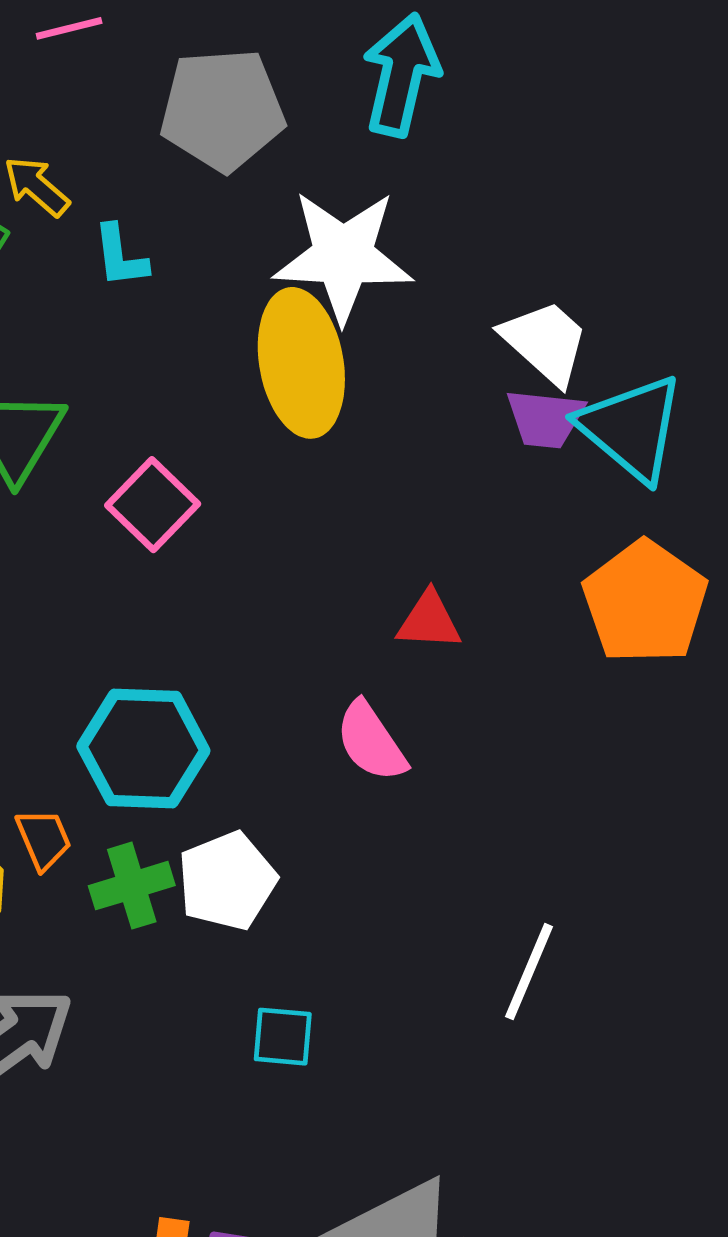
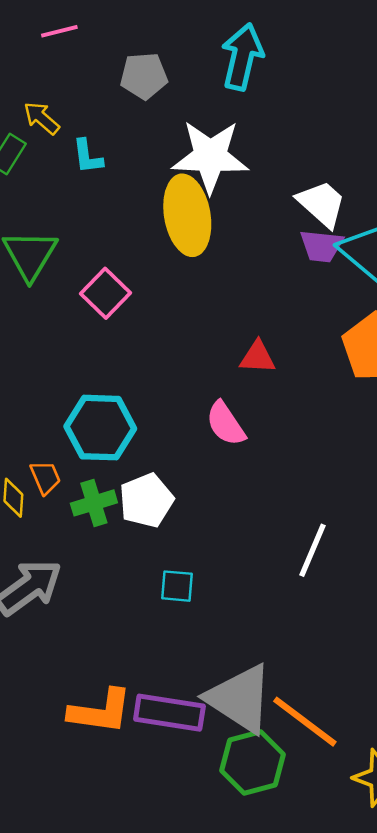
gray pentagon: (222, 110) -> (144, 76), size x0.7

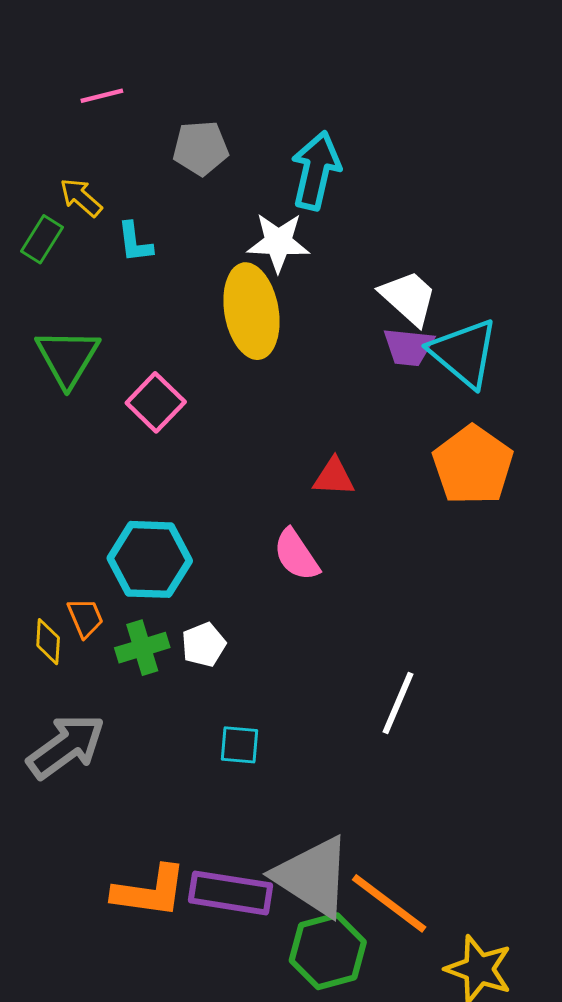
cyan arrow: (242, 57) -> (316, 171), moved
white star: (210, 156) -> (278, 242), size x0.7
white pentagon: (146, 500) -> (204, 645), size x0.7

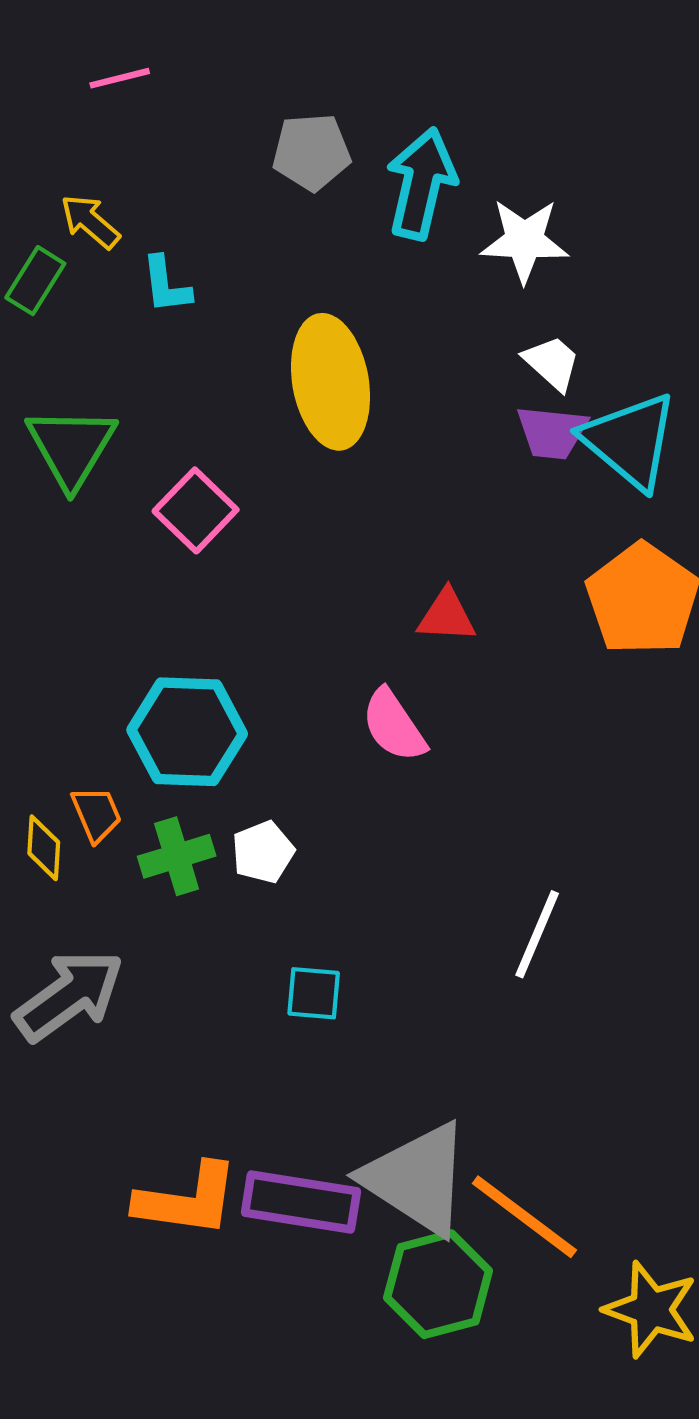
gray pentagon: (201, 148) -> (312, 152), moved
white star: (278, 242) -> (524, 241), moved
white trapezoid: (409, 298) -> (552, 363), size x0.7

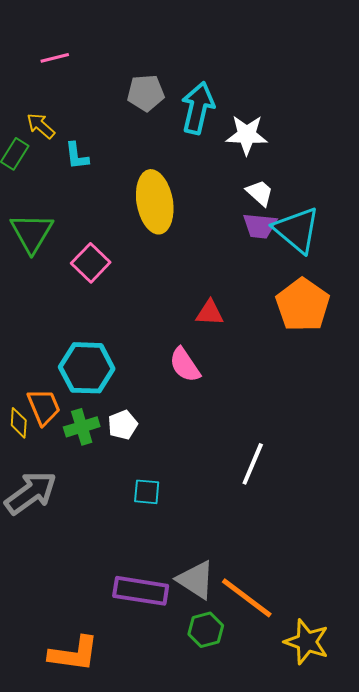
orange trapezoid: (96, 814) -> (44, 407), size x1.4
gray triangle: (417, 1179) -> (196, 580), size x0.7
orange L-shape: (187, 1200) -> (74, 654), moved
green hexagon: (438, 1284) -> (206, 630), size x0.7

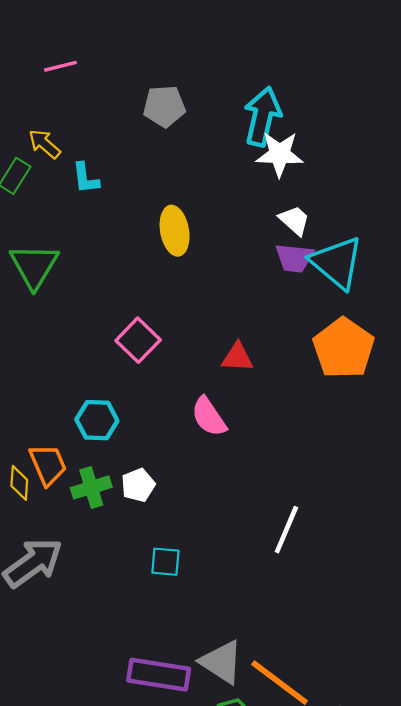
cyan arrow: (198, 108) -> (262, 117), moved
yellow ellipse: (155, 202) -> (175, 231), size x0.7
pink square: (91, 263) -> (138, 340), moved
cyan hexagon: (87, 368) -> (97, 420), size x0.7

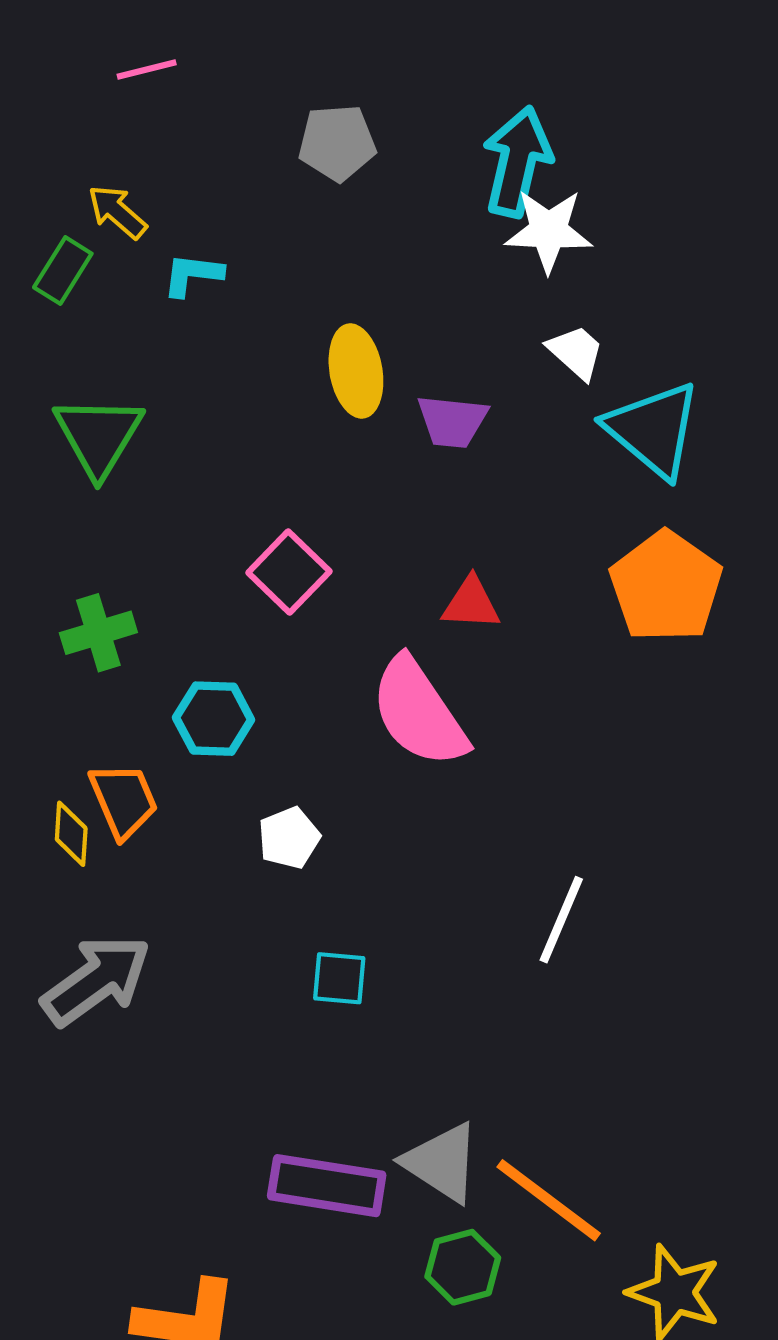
cyan L-shape: (86, 178) -> (193, 275), turned 104
purple trapezoid: (294, 258) -> (452, 421), moved
pink semicircle: (209, 417) -> (419, 712), size x1.5
green cross: (91, 487) -> (98, 633), moved

